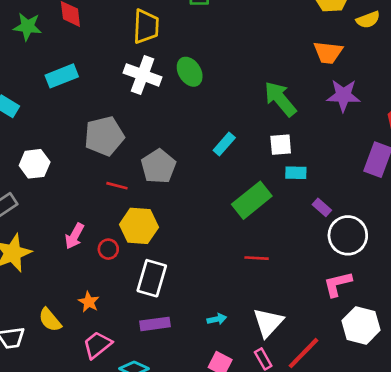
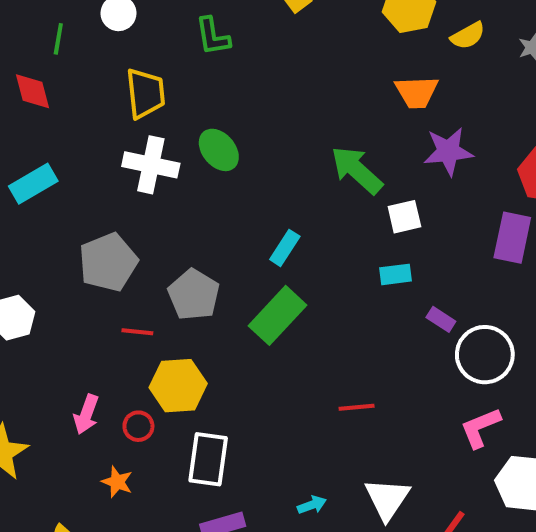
white square: (281, 145) -> (404, 217), moved
green rectangle: (252, 200) -> (277, 315), moved
orange star: (89, 302) -> (117, 482), moved

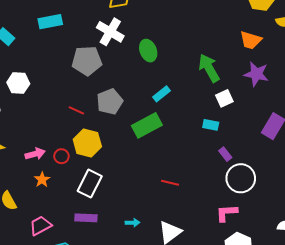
green ellipse: (219, 150) -> (148, 51), moved
white square: (404, 217) -> (224, 98), turned -30
gray pentagon: (108, 262) -> (87, 61), moved
pink arrow: (86, 414) -> (35, 154), moved, turned -144

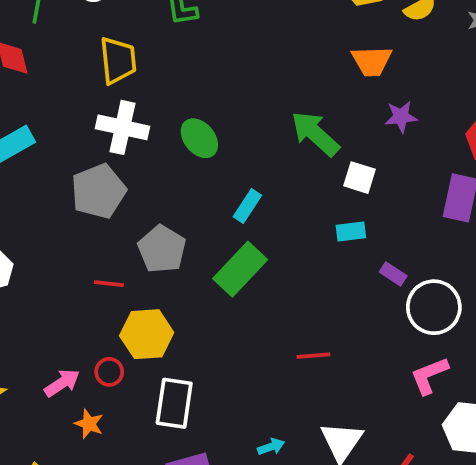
purple star: (256, 74) -> (401, 117), size x0.7
white square: (224, 98) -> (360, 178), turned -30

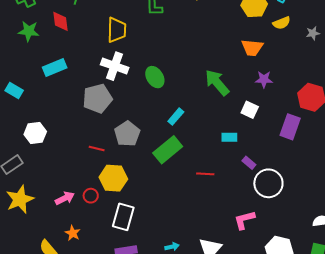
white square: (360, 178) -> (250, 110), moved
red line: (313, 356) -> (205, 174), moved
pink L-shape: (429, 376) -> (244, 220), moved
orange star: (89, 424) -> (73, 233), moved

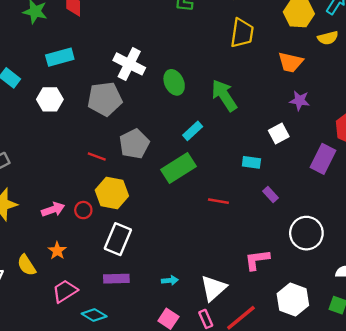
yellow trapezoid: (117, 30) -> (242, 33), moved
green arrow: (217, 83) -> (224, 95), moved
white square: (250, 110) -> (279, 133), turned 30
white hexagon: (35, 133) -> (50, 99), moved
white circle: (268, 183) -> (306, 233), moved

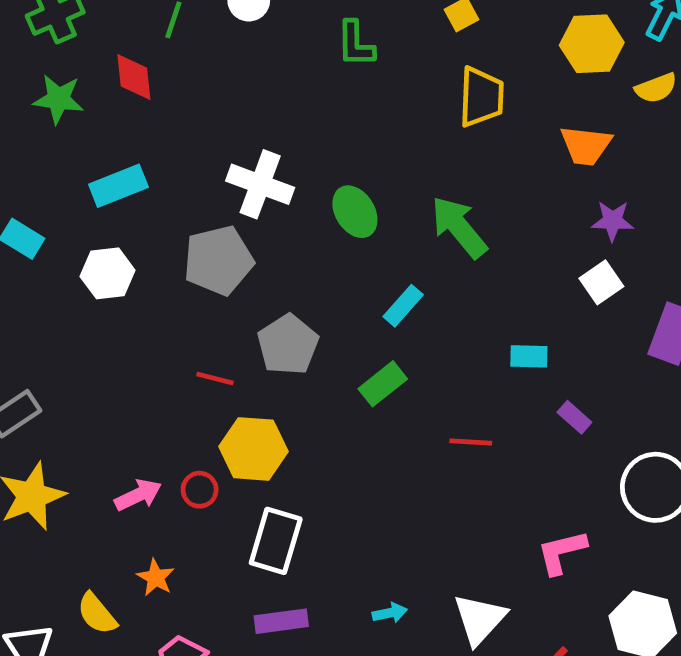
white square: (279, 133) -> (601, 282), moved
green rectangle: (179, 168) -> (383, 384), size x0.7

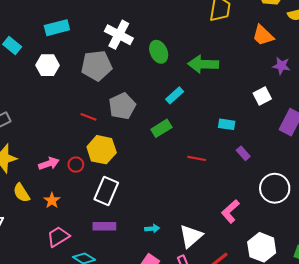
orange trapezoid: (586, 145) -> (263, 35), turned 30
purple star: (613, 221) -> (281, 66), moved
green arrow: (459, 227) -> (203, 64), turned -56
pink L-shape: (562, 552) -> (230, 211), turned -35
yellow semicircle: (97, 614) -> (21, 193), moved

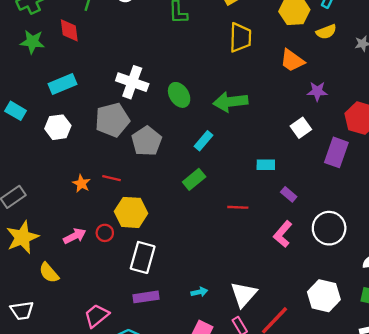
gray pentagon: (122, 106) -> (147, 141), moved
orange star: (52, 200) -> (81, 183), moved
pink L-shape: (230, 211) -> (283, 234), moved

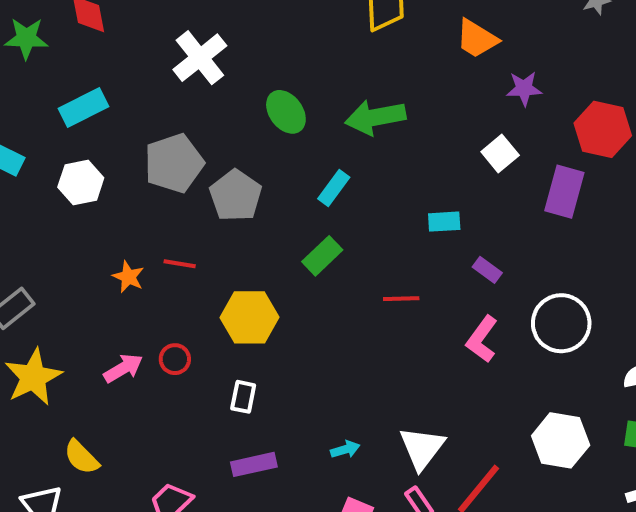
white cross: (132, 82) -> (200, 58), moved, turned 36
yellow hexagon: (131, 212) -> (250, 317), moved
white rectangle: (143, 257) -> (243, 397), size x0.6
yellow semicircle: (49, 273) -> (81, 457), moved

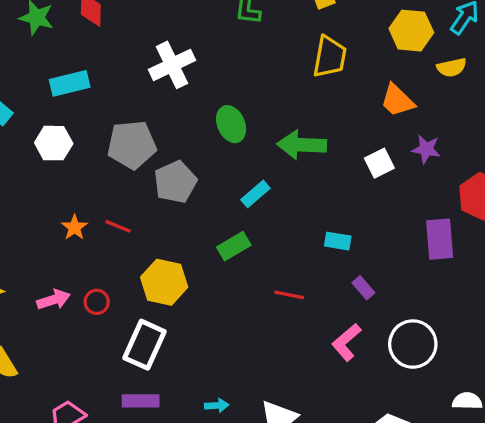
white square: (500, 153) -> (379, 163), moved
purple rectangle: (564, 192) -> (440, 239), turned -33
white rectangle: (243, 397) -> (145, 345), size x1.8

